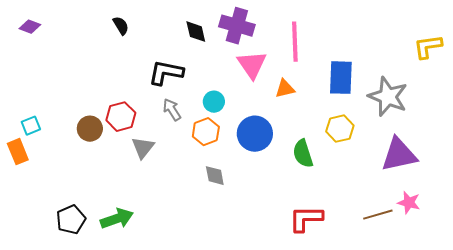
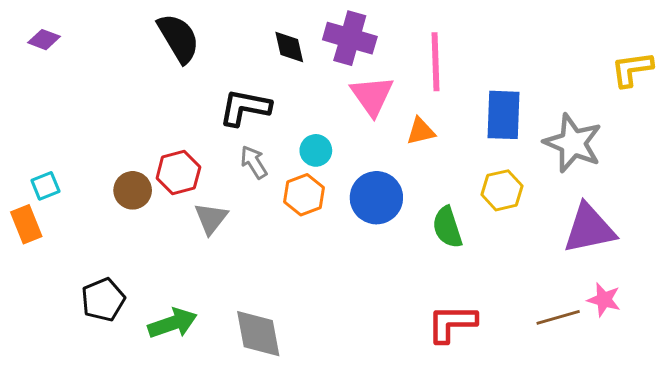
black semicircle: (121, 26) -> (178, 38), size x1.8
gray diamond: (215, 176) -> (258, 334), moved, size x1.6
black pentagon: (71, 220) -> (103, 300), moved

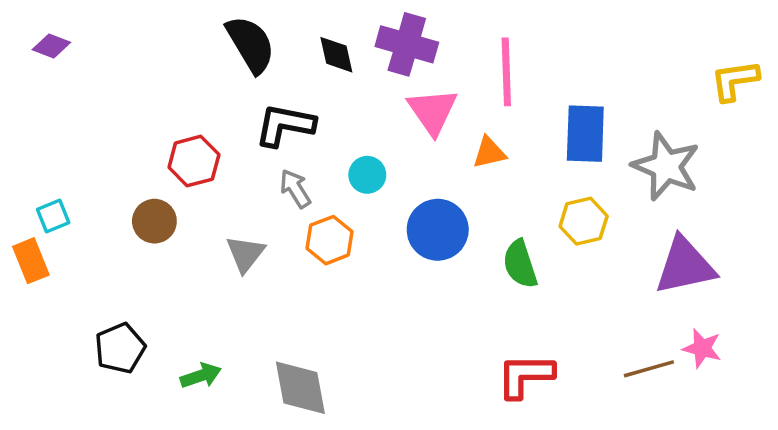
black semicircle: (178, 38) -> (251, 44), moved
red hexagon: (178, 173) -> (194, 161), moved
orange hexagon: (304, 195) -> (330, 240), moved
green arrow: (173, 323) -> (201, 376), size x0.7

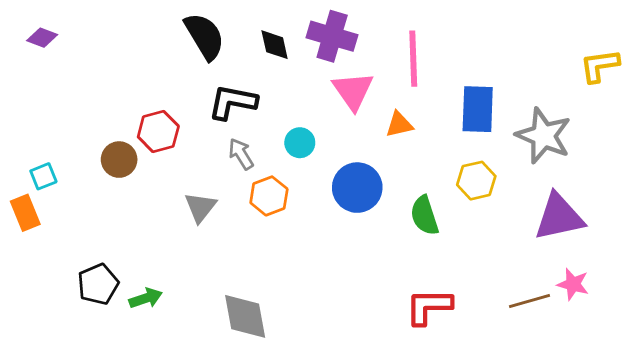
brown circle: (154, 221) -> (119, 160), moved
green arrow: (201, 376) -> (146, 298), moved

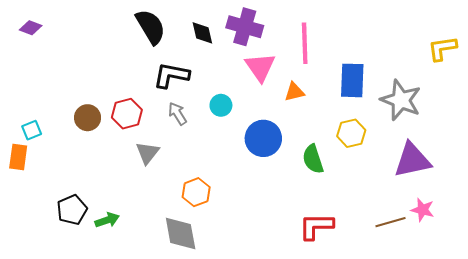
red hexagon: (158, 131) -> (127, 114), moved
orange hexagon: (269, 196) -> (196, 192), moved
orange rectangle: (25, 213) -> (18, 157), turned 30

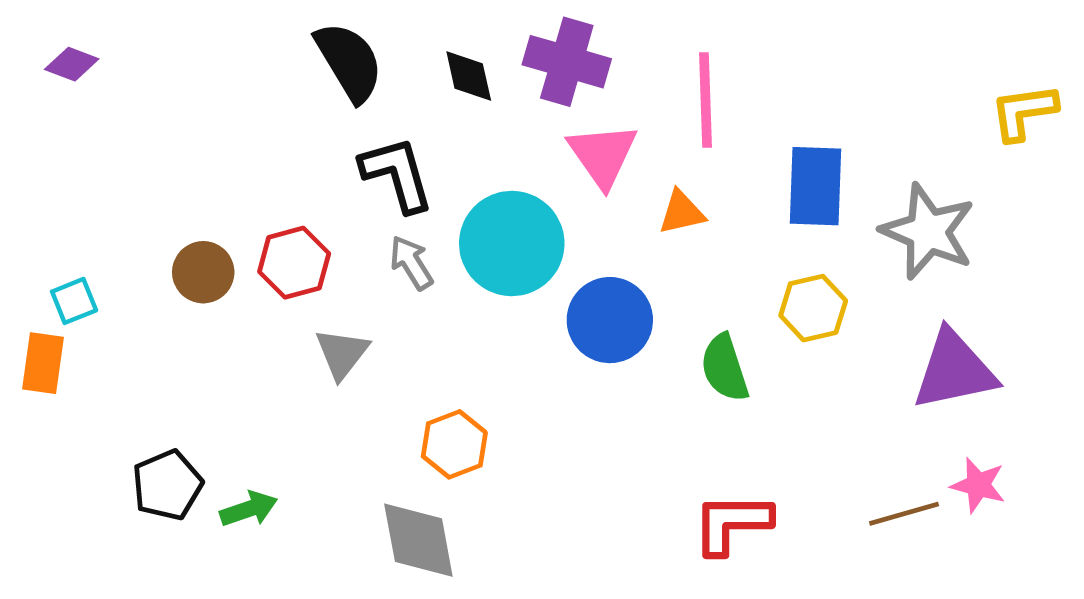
black L-shape: (171, 75) -> (397, 174), turned 63
cyan circle: (221, 105) -> (512, 244), size x2.0

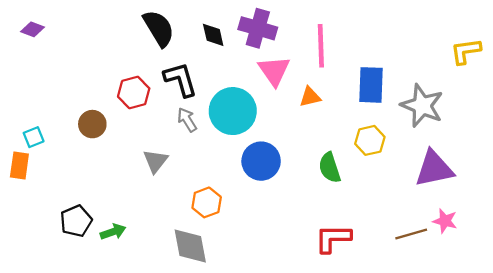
red hexagon: (294, 263) -> (134, 93), moved
blue circle: (610, 320) -> (261, 161), moved

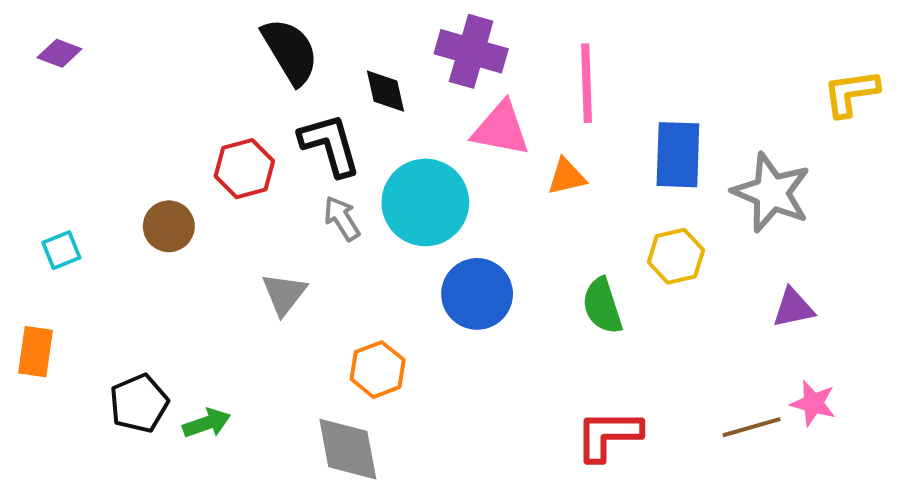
black diamond: (213, 35) -> (386, 91), moved
pink triangle: (274, 71) -> (501, 129), turned -44
orange rectangle: (19, 165) -> (36, 352), moved
purple triangle: (434, 169) -> (793, 308), size x0.6

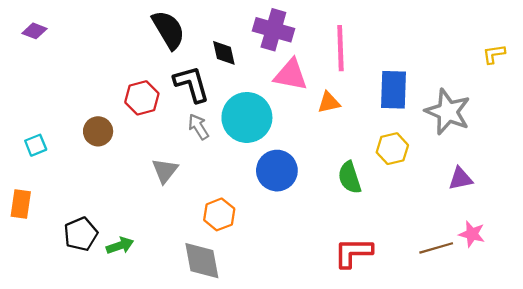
yellow L-shape: (851, 93) -> (494, 54), size x0.7

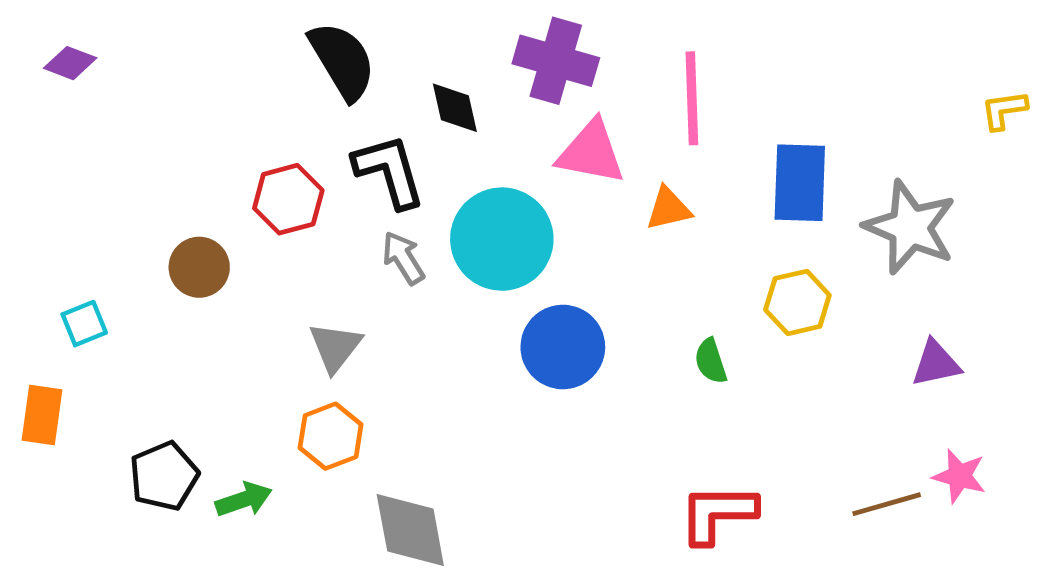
cyan square: (36, 145) -> (84, 324), moved
green semicircle: (350, 177) -> (711, 361), size x0.7
orange hexagon: (219, 214) -> (331, 436), moved

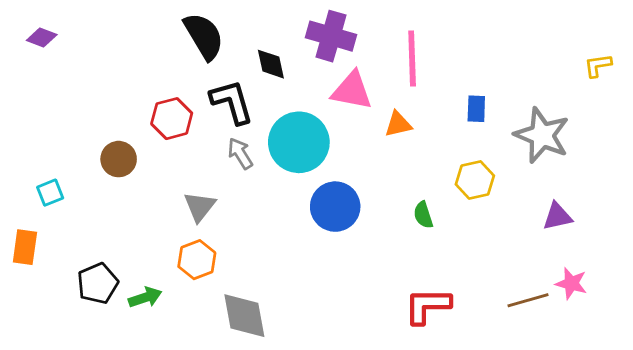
blue rectangle: (800, 183) -> (476, 109), size x0.6

